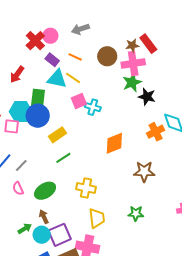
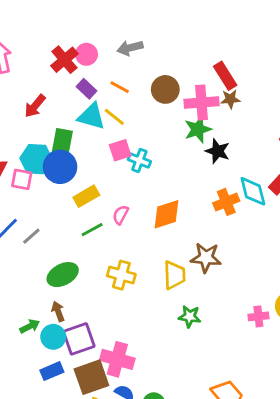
brown star: (132, 45) -> (230, 99), moved
pink semicircle: (18, 188) -> (121, 215), moved, turned 48
yellow trapezoid: (97, 218) -> (174, 275), moved

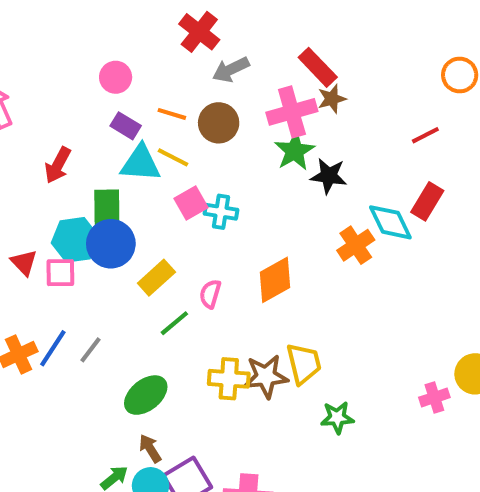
gray arrow: (130, 48) -> (231, 70), moved
red cross: (65, 60) -> (199, 32), moved
brown circle: (165, 89) -> (219, 123), moved
brown star: (206, 258) -> (266, 376), moved

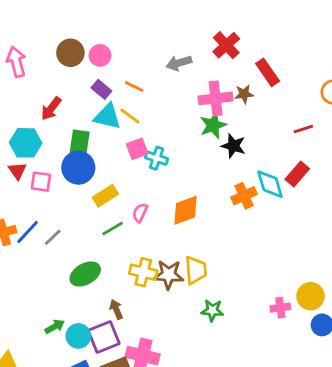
red cross: (199, 32) -> (226, 45), moved
red rectangle: (318, 67) -> (268, 72), moved
brown circle: (219, 123) -> (70, 53), moved
cyan hexagon: (75, 240) -> (26, 143), moved
brown arrow: (150, 448) -> (116, 309), moved

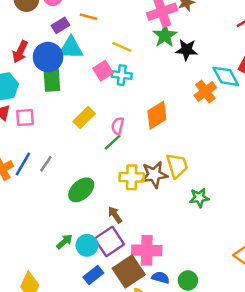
purple rectangle: (101, 89) -> (60, 25), turned -60
yellow line: (130, 116) -> (122, 47), moved
blue circle: (78, 168) -> (48, 57), moved
green line: (113, 228) -> (113, 142), moved

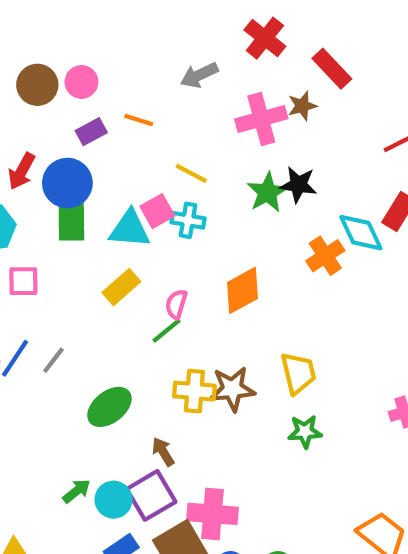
green star: (165, 36) -> (267, 192), moved
cyan triangle: (71, 48) -> (130, 229), moved
yellow trapezoid: (177, 166) -> (298, 373), moved

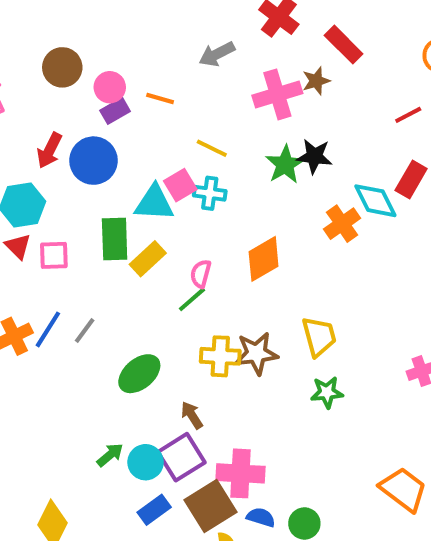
pink circle: (81, 82) -> (110, 87), moved
green rectangle: (71, 219) -> (115, 239), moved

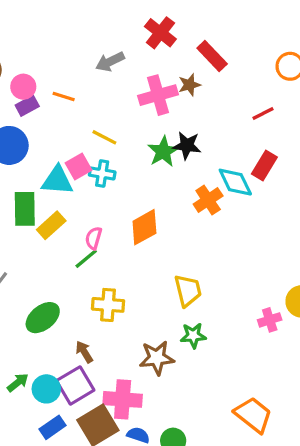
brown star: (256, 353) -> (157, 358), moved

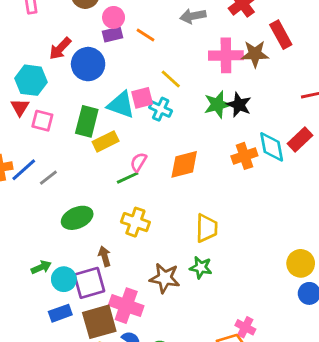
brown star: (189, 85) -> (255, 54), size x1.4
pink cross: (270, 320) -> (245, 327), moved, turned 30

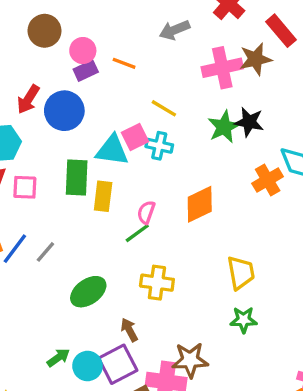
yellow rectangle: (106, 141) -> (103, 196), turned -45
brown star: (165, 278) -> (190, 360), moved

